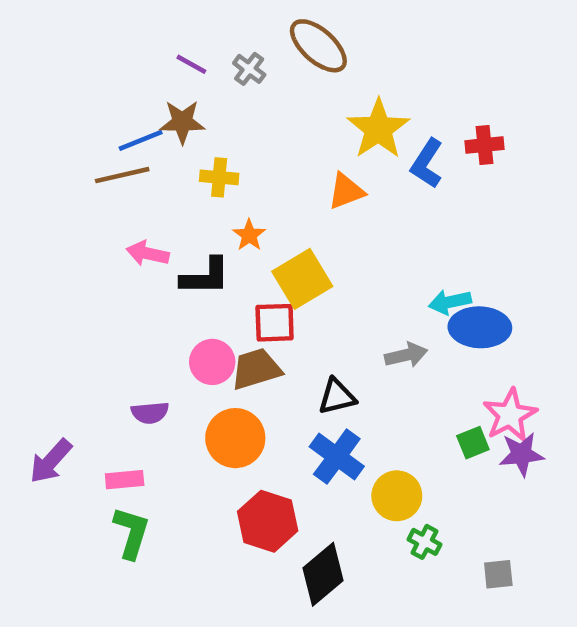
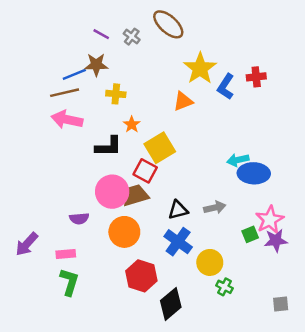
pink arrow: (148, 253) -> (67, 120), moved, size x1.4
red square: (275, 323) -> (145, 171), turned 30
gray arrow: (406, 355) -> (215, 207), moved
pink circle: (212, 362) -> (112, 192), size x1.4
gray square: (498, 574) -> (281, 304), moved

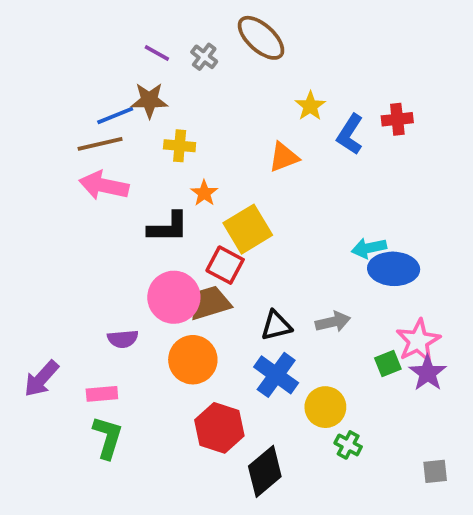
yellow star: (200, 68) -> (310, 106), size x0.6
purple star: (276, 240) -> (428, 373), turned -30

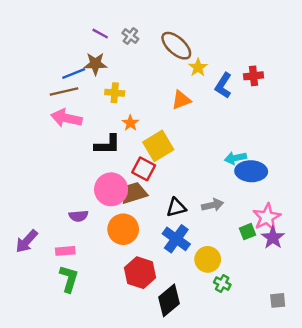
brown ellipse: (261, 38) -> (176, 46), moved

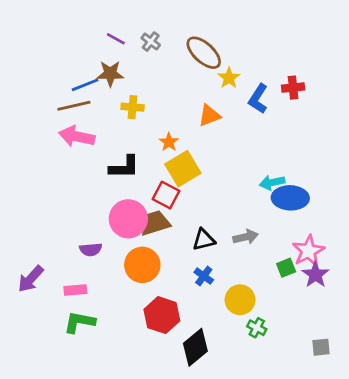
orange star: (130, 123) -> (169, 142), moved
blue cross: (176, 239) -> (204, 276), size x0.6
green L-shape: (69, 279) -> (80, 322), turned -96

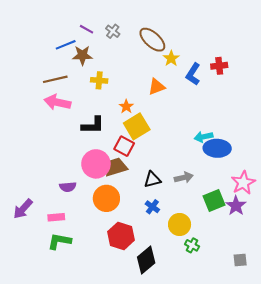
blue line: (85, 85) -> (66, 45), moved
pink star: (308, 251) -> (243, 183), moved
green square: (286, 268) -> (214, 200), size x1.5

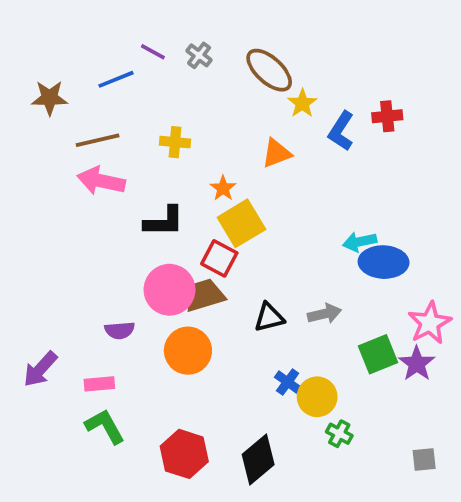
brown star: (82, 55) -> (50, 98), moved
blue cross: (152, 207) -> (288, 382), moved
red hexagon: (121, 236) -> (184, 454), moved
green L-shape: (59, 241) -> (105, 426), turned 50

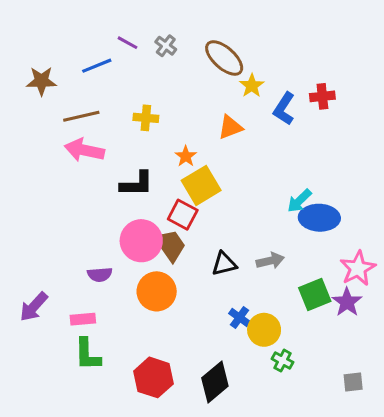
cyan arrow: (360, 242) -> (299, 201), turned -32
brown trapezoid: (205, 295) -> (170, 245), turned 72
green L-shape: (105, 426) -> (87, 354), turned -152

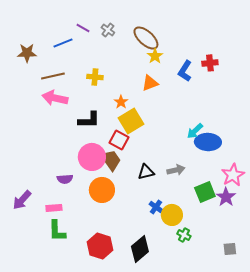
yellow star: (252, 86) -> (155, 56), moved

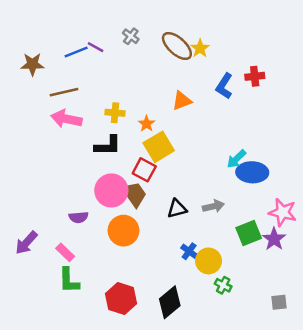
purple line: (83, 28) -> (96, 47), moved
yellow star: (155, 56) -> (200, 48), moved
yellow cross: (95, 77) -> (115, 113), moved
pink star: (233, 175) -> (283, 212), turned -30
pink rectangle: (54, 208) -> (65, 252), turned 49

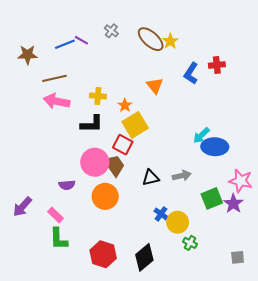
orange triangle: (182, 101) -> (155, 86), turned -48

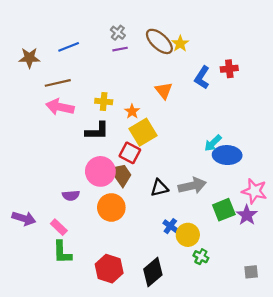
purple line: (81, 40) -> (120, 49), moved, turned -40
gray arrow: (182, 176) -> (192, 186), size x1.4
purple arrow: (22, 207) -> (24, 218), turned -115

